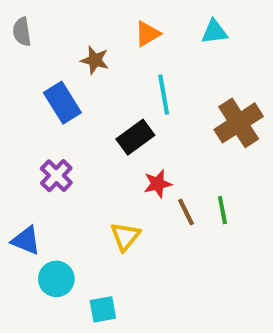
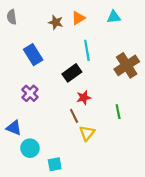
brown star: (95, 60) -> (56, 22), moved
brown line: (186, 212) -> (74, 116), moved
yellow triangle: (125, 236) -> (87, 133), moved

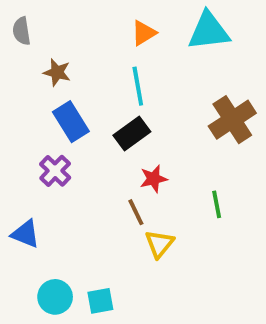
cyan triangle: (114, 17) -> (209, 31), size x1.6
brown star: (56, 22) -> (57, 72), moved
cyan line: (87, 50) -> (138, 86), moved
blue rectangle: (33, 55) -> (71, 122), moved
cyan circle: (30, 148) -> (55, 297), moved

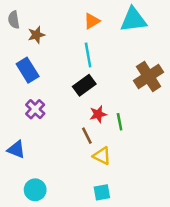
brown star: (57, 72) -> (36, 35), moved, turned -30
blue rectangle: (71, 122) -> (28, 70), moved
green line: (217, 204) -> (120, 122), moved
yellow triangle: (159, 244) -> (102, 156), turned -42
cyan square: (100, 301) -> (102, 192), moved

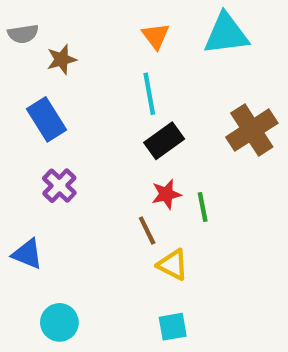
gray semicircle: (14, 20) -> (23, 34), turned -90
orange triangle: (92, 21) -> (156, 36), turned -36
black rectangle: (84, 85) -> (164, 141), moved

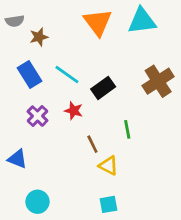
orange triangle: (156, 36) -> (98, 22), size x1.6
cyan line: (149, 94) -> (67, 75), moved, turned -45
red star: (166, 194) -> (74, 111), moved, turned 30

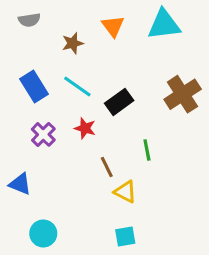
gray semicircle: (15, 21) -> (29, 20), moved
orange triangle: (98, 22) -> (113, 26), size x0.7
brown star: (39, 37) -> (73, 43), moved

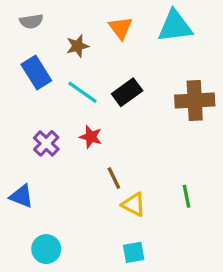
blue rectangle: (34, 87) -> (36, 72), moved
brown cross: (183, 94) -> (195, 101), turned 30
black rectangle: (119, 102) -> (127, 92), moved
green line: (147, 150) -> (186, 196), moved

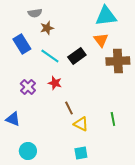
gray semicircle: (31, 21) -> (35, 13), moved
orange triangle: (120, 28) -> (101, 40), moved

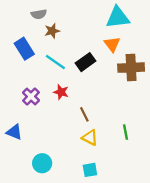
brown line: (69, 108) -> (84, 114), moved
cyan circle: (28, 151) -> (42, 163), moved

